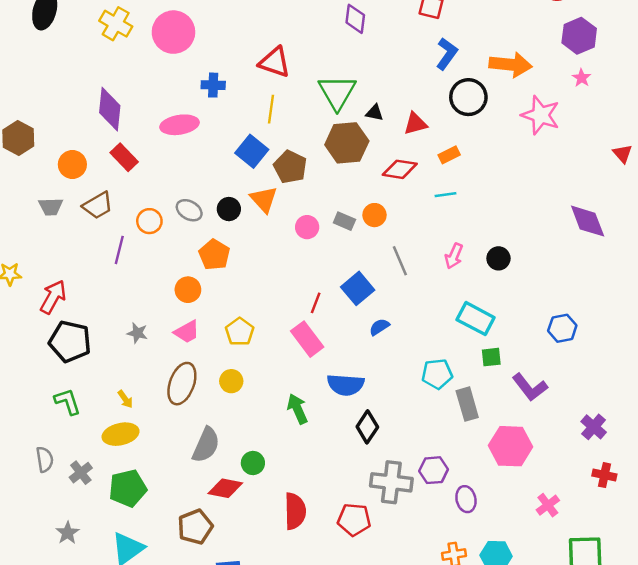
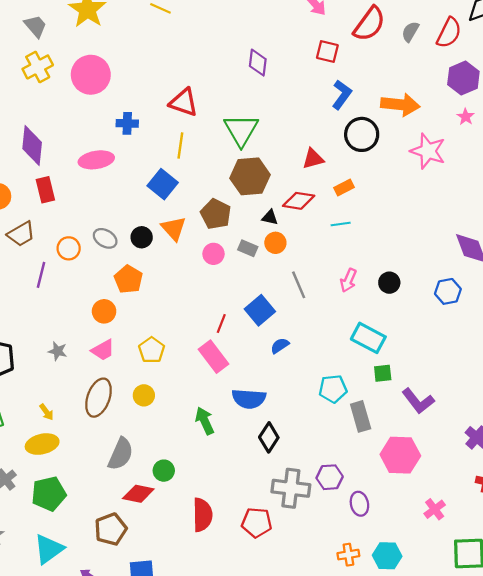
yellow cross: (116, 24) -> (38, 67), turned 32
black triangle: (375, 113) -> (270, 217), moved
red rectangle: (124, 157) -> (45, 190), turned 30
brown pentagon: (290, 167) -> (216, 214), moved
blue hexagon: (562, 328) -> (448, 291), moved

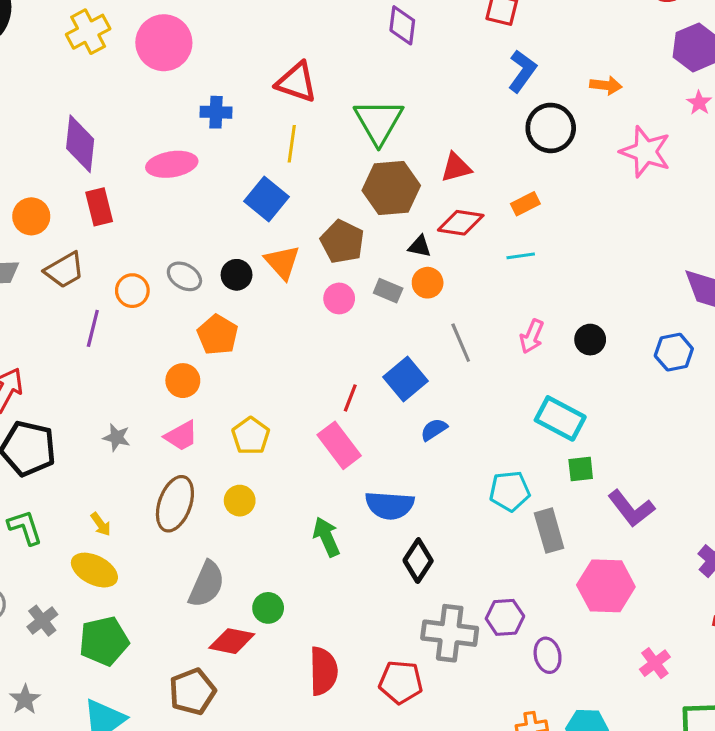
orange arrow: (400, 105) -> (606, 85), size x0.6
red triangle: (313, 159) -> (456, 167), moved
yellow ellipse: (42, 444) -> (94, 570), turned 40

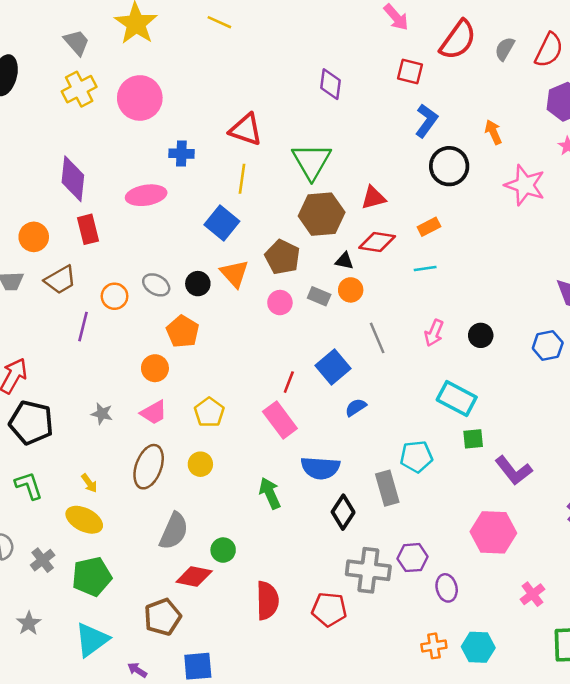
orange arrow: (606, 85) -> (493, 132), turned -120
gray rectangle: (549, 531) -> (387, 488), moved

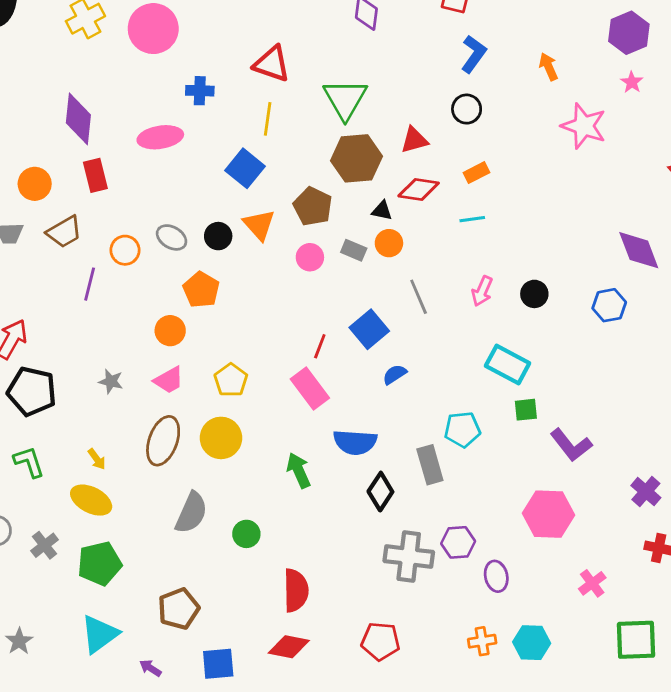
black circle: (449, 166) -> (467, 109), moved, size x0.7
yellow circle: (200, 464) -> (221, 438), size x1.5
red diamond: (194, 577) -> (289, 647), moved
red pentagon: (329, 609) -> (380, 641), moved
gray star: (29, 623) -> (19, 641), moved

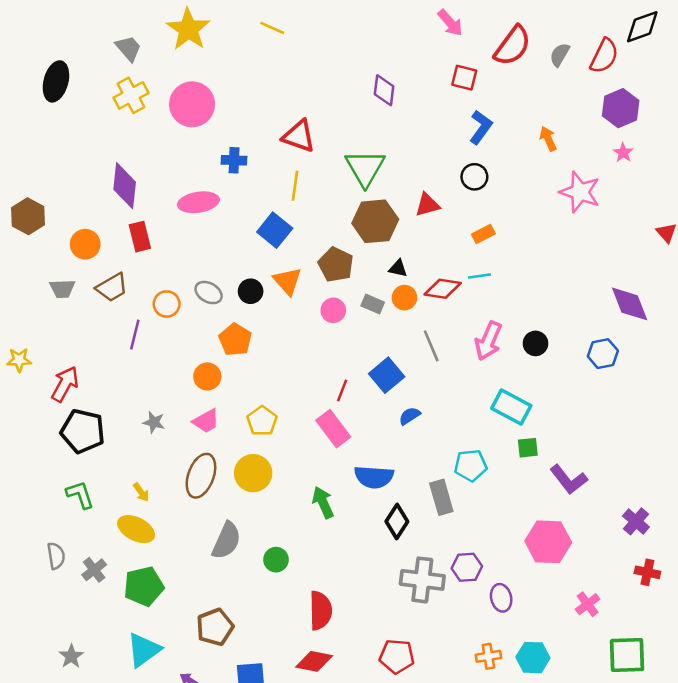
red diamond: (419, 189) -> (443, 289), moved
pink arrow: (482, 291) -> (488, 341), size x1.4

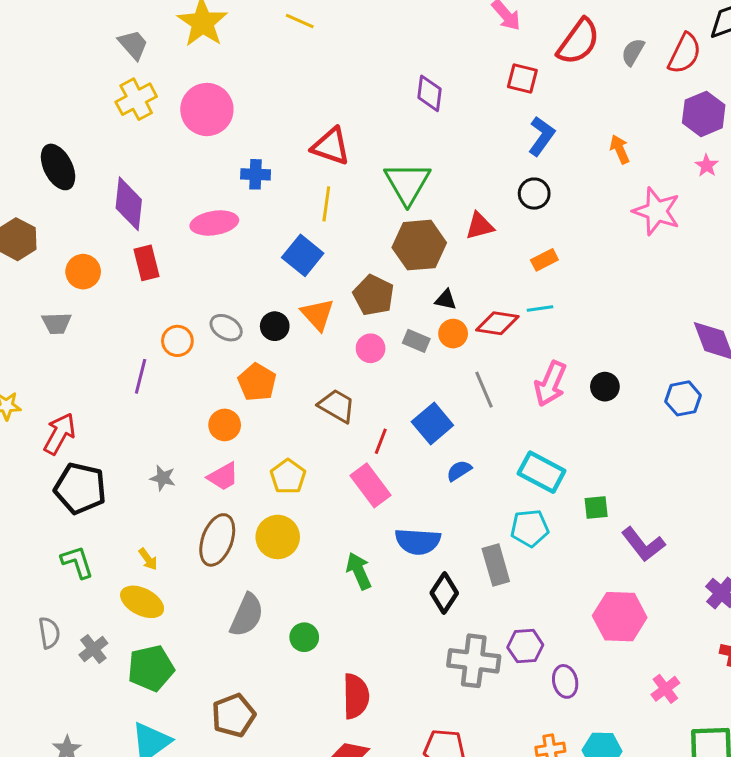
black ellipse: (56, 81) -> (58, 167), moved, turned -42
brown trapezoid: (112, 287) -> (337, 406), moved, turned -120
cyan rectangle: (511, 407) -> (542, 472), moved

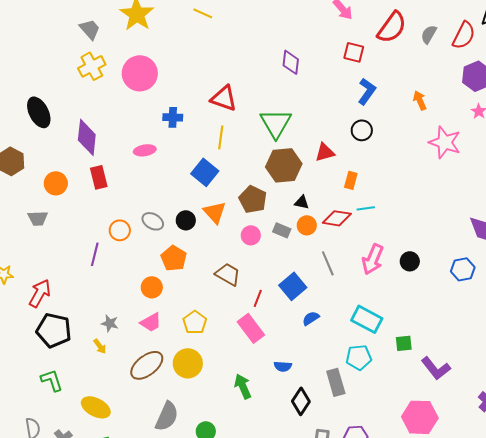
pink ellipse: (214, 223) -> (145, 150), size x0.7
orange rectangle: (544, 260) -> (351, 180), moved, turned -48
brown ellipse: (217, 540) -> (147, 365), turned 32
blue semicircle: (418, 541) -> (283, 366), size x0.6
yellow arrow: (148, 559) -> (100, 346), moved

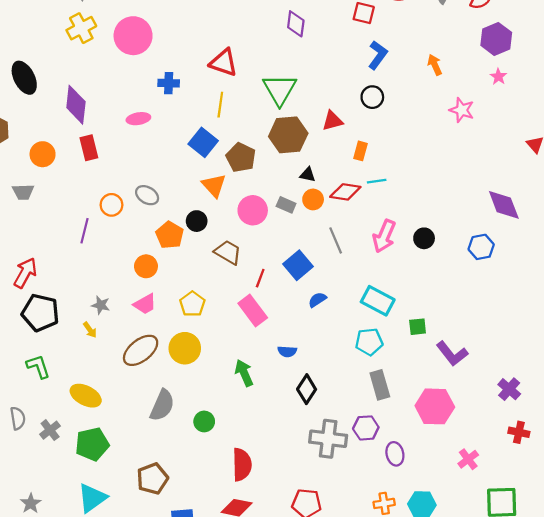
pink star: (445, 142) -> (462, 110), size x0.7
brown pentagon: (253, 199) -> (241, 157), moved
black circle: (186, 220) -> (197, 221), moved
pink circle: (251, 235) -> (253, 210), size x1.4
gray rectangle: (336, 382) -> (380, 385), moved

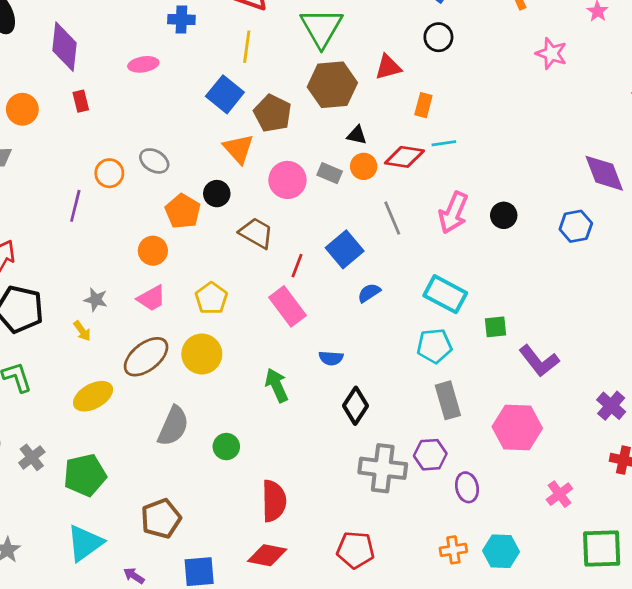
red rectangle: (89, 148) -> (81, 101), size x0.7
yellow ellipse: (86, 396) -> (93, 396), moved, turned -56

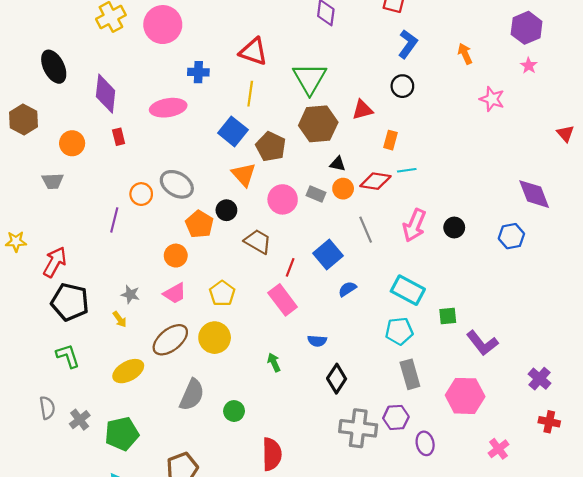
pink ellipse: (143, 64) -> (168, 108), size x1.5
gray ellipse: (154, 161) -> (177, 184), size x1.4
green arrow: (277, 385) -> (274, 362), size x0.7

